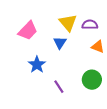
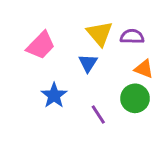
green circle: (92, 80) -> (135, 98), moved
purple line: (59, 87) -> (98, 115), moved

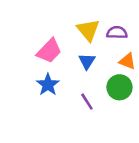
pink trapezoid: (41, 45) -> (49, 51), moved
blue triangle: (88, 63) -> (87, 61), moved

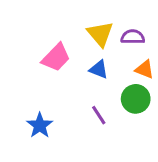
blue triangle: (87, 61) -> (99, 69), turned -42
blue star: (48, 85) -> (40, 125), moved

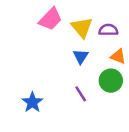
pink trapezoid: (56, 58) -> (50, 19), moved
blue triangle: (99, 69) -> (81, 56), turned 42

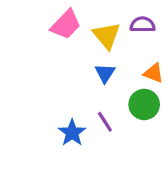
purple semicircle: (108, 30) -> (143, 25), moved
blue star: (32, 102) -> (72, 133), moved

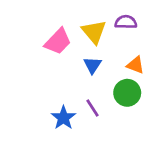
pink trapezoid: (66, 25) -> (58, 41), moved

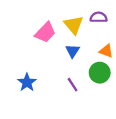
blue star: (63, 118) -> (27, 82), moved

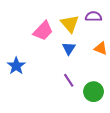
green circle: (100, 73) -> (94, 92), moved
blue star: (27, 82) -> (16, 66), moved

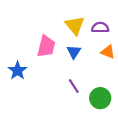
purple semicircle: (94, 16) -> (100, 28), moved
pink trapezoid: (43, 31) -> (46, 46), moved, turned -30

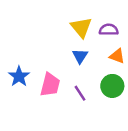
pink trapezoid: (46, 46) -> (50, 85), moved
green circle: (100, 98) -> (112, 86), moved

